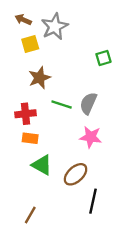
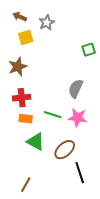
gray star: (55, 27) -> (47, 23), size x0.7
brown star: (39, 78) -> (18, 67), moved
green line: (62, 104) -> (53, 115), moved
black line: (93, 201) -> (80, 173), turned -30

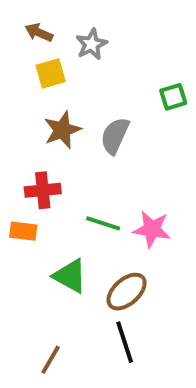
brown star: (18, 67) -> (62, 130), moved
gray semicircle: (76, 89) -> (115, 136), moved
orange rectangle: (26, 119) -> (23, 231), moved
black line: (80, 173) -> (125, 342), moved

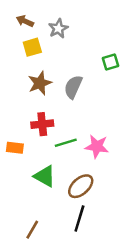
red cross: (43, 190) -> (42, 124), moved
green line: (103, 223) -> (66, 143), turned -35
black line: (125, 342) -> (79, 218), turned 35

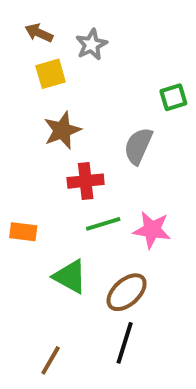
gray semicircle: (73, 87) -> (138, 146), moved
red cross: (42, 124) -> (86, 181), moved

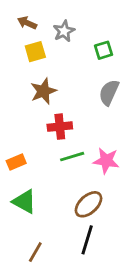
green square: (173, 97) -> (103, 50), moved
gray semicircle: (138, 146) -> (109, 92), moved
orange rectangle: (23, 232) -> (16, 162), turned -30
green triangle: (70, 277) -> (24, 202), moved

